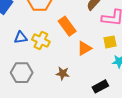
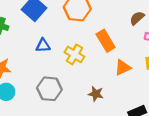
blue triangle: (21, 38) -> (43, 45), moved

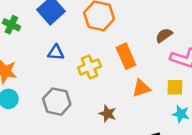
yellow cross: (74, 54) -> (89, 67), turned 30

